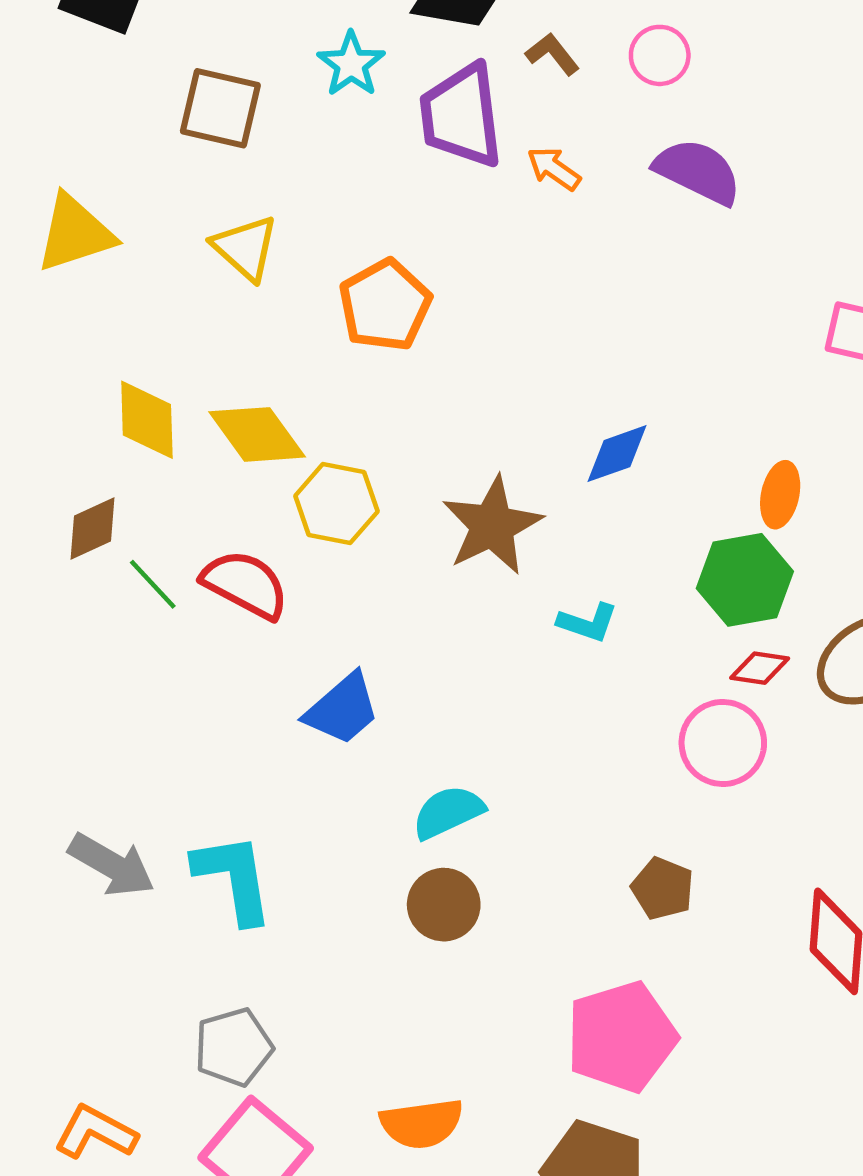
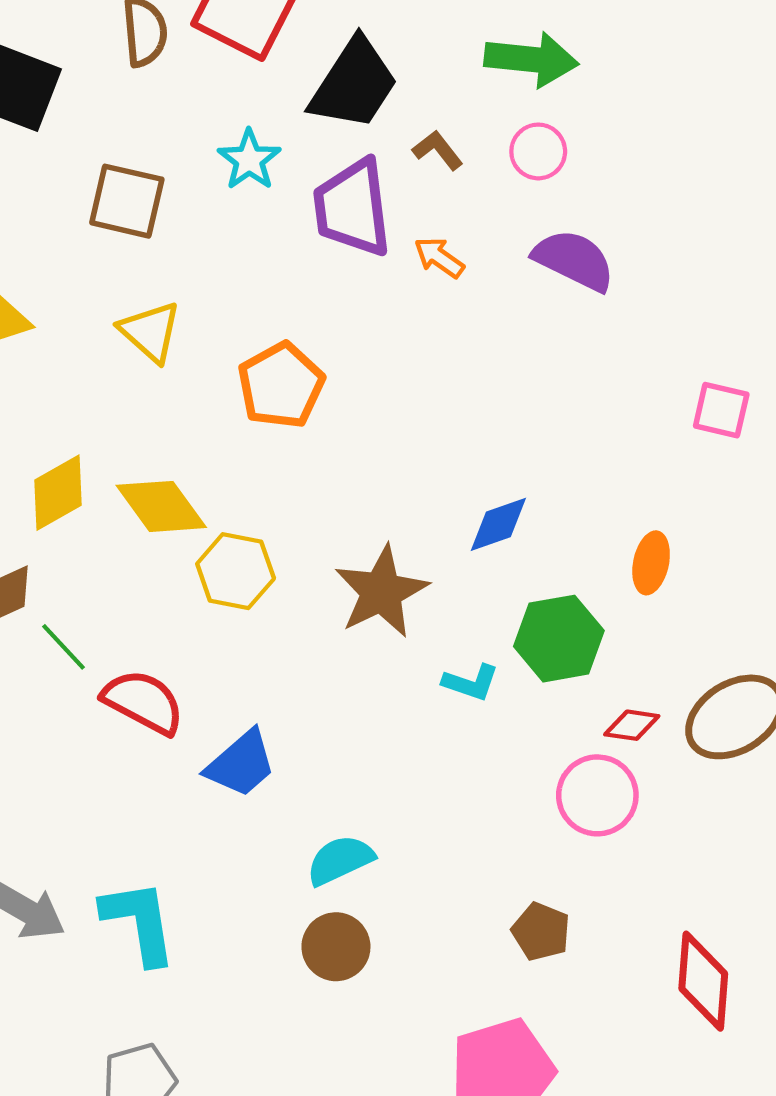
yellow diamond: (147, 420) -> (58, 493), turned 62
green hexagon: (745, 580) -> (559, 639), moved
red semicircle: (245, 584) -> (143, 702), moved

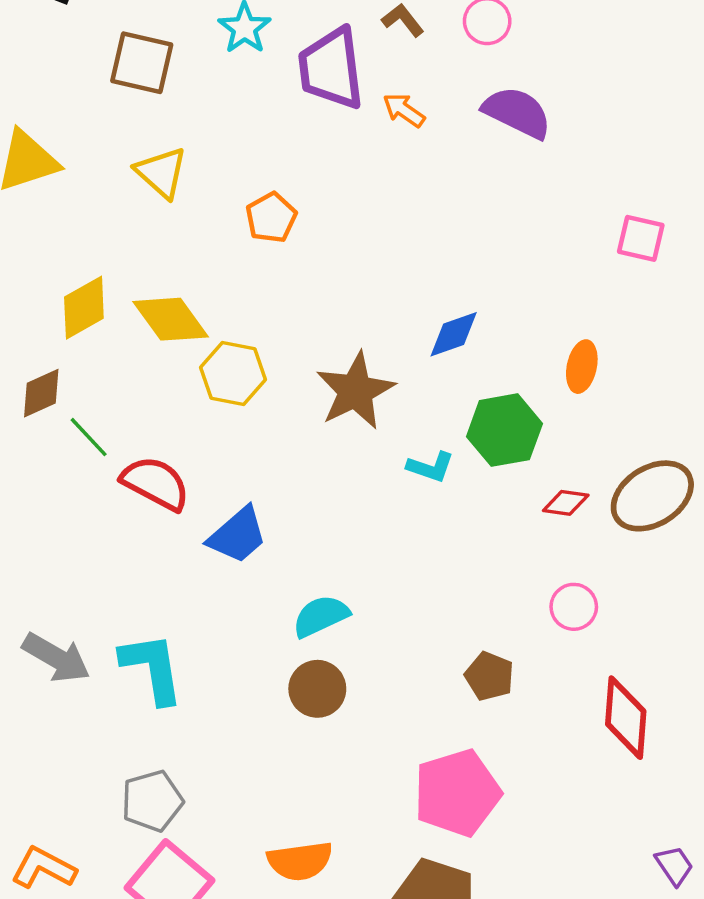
orange pentagon: (281, 385) -> (271, 218), size x0.7
pink circle: (597, 795) -> (574, 607), moved, size x0.7

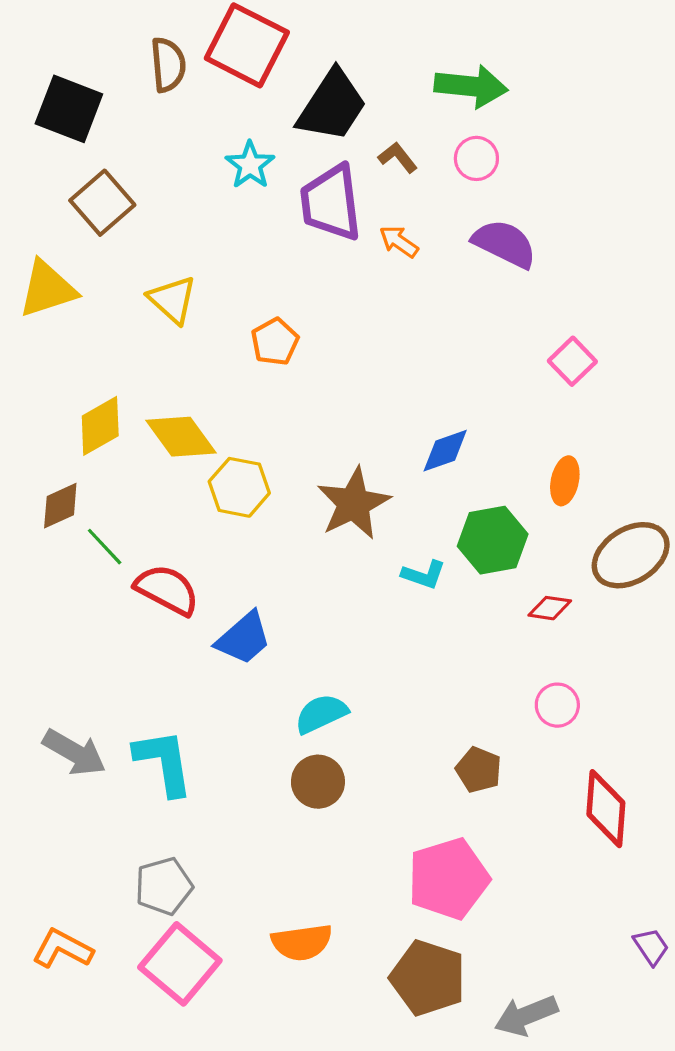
brown square: (142, 63) -> (102, 203), moved, turned 36
pink square: (641, 238) -> (572, 361), moved, turned 33
brown ellipse: (652, 496) -> (631, 555), moved

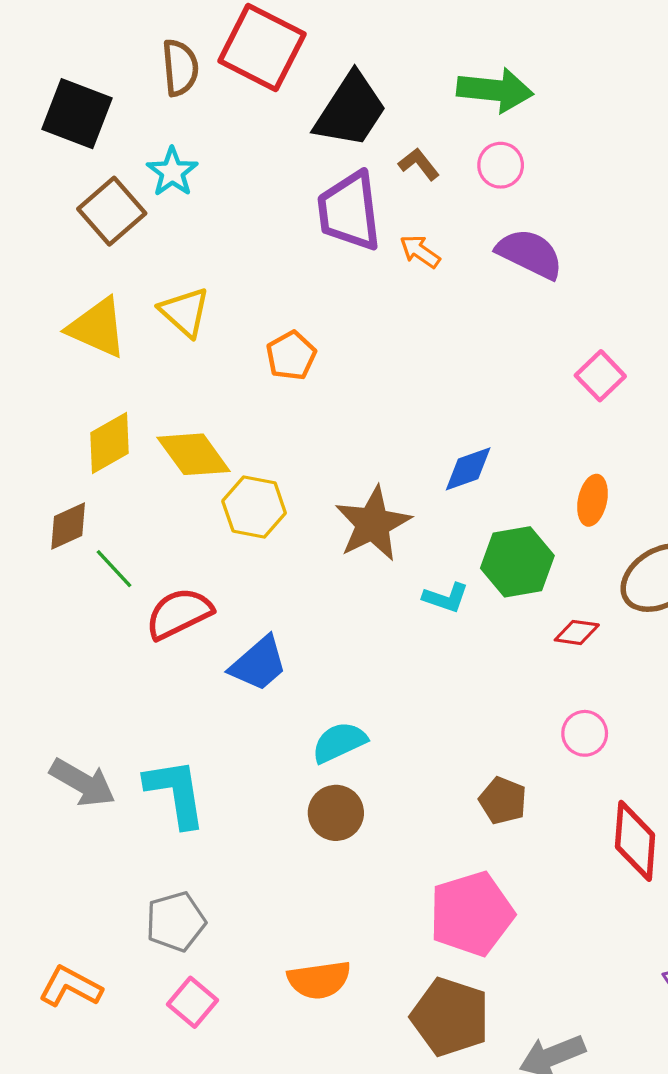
cyan star: (250, 165) -> (172, 172), moved
yellow triangle: (47, 289) -> (97, 328), moved, turned 42
red semicircle: (167, 590) -> (179, 613), turned -54
pink square: (180, 964) -> (192, 1002), size x0.6

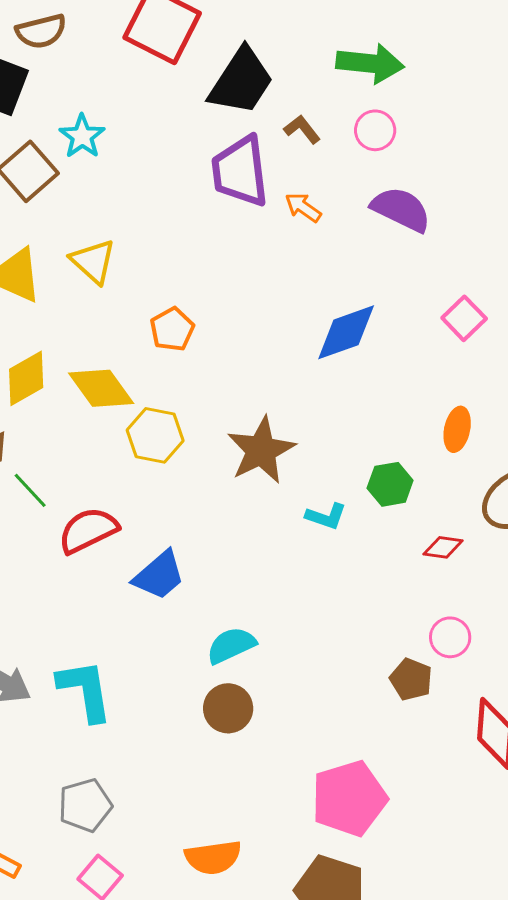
brown semicircle: (180, 68) -> (41, 31), moved, turned 81
orange pentagon: (291, 356) -> (172, 329), moved
blue diamond: (468, 469) -> (346, 332), moved, size x1.4
green hexagon: (517, 562) -> (390, 484), size x0.7
brown pentagon: (503, 801) -> (411, 679), moved

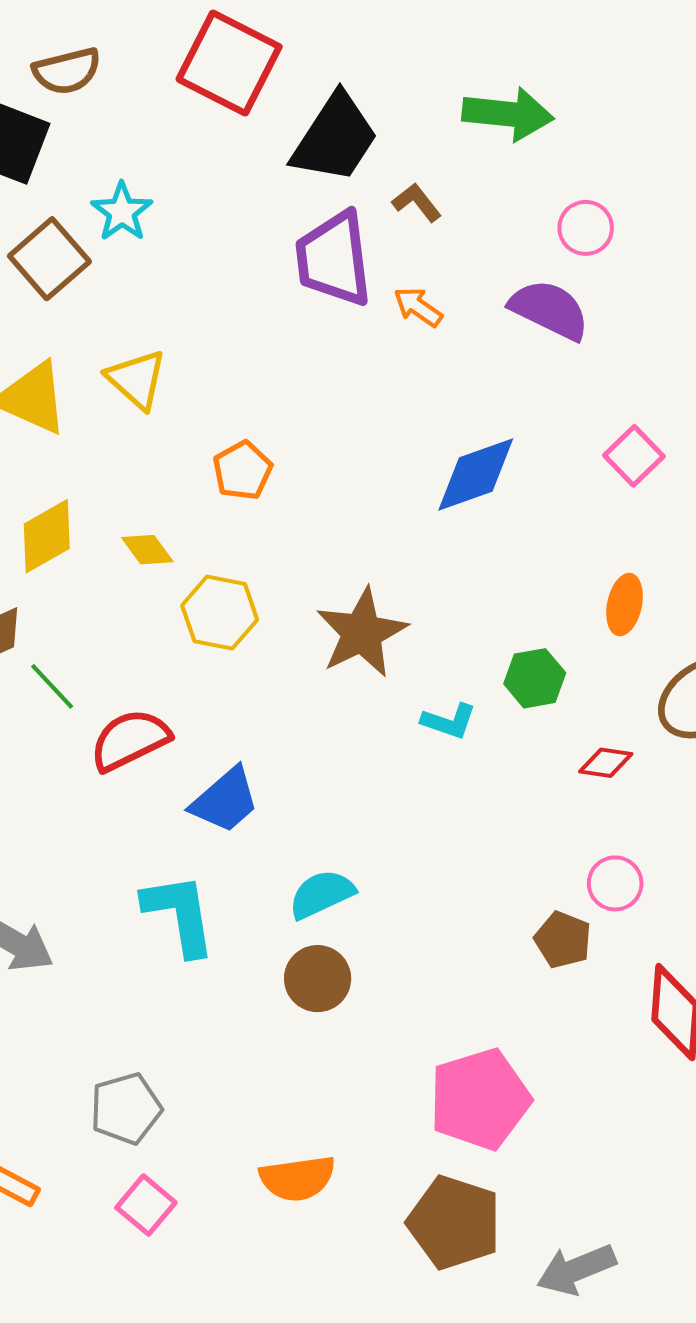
pink circle: (375, 130) -> (586, 228), moved
yellow diamond: (101, 388) -> (147, 550), size x0.6
cyan L-shape: (85, 690) -> (179, 914), moved

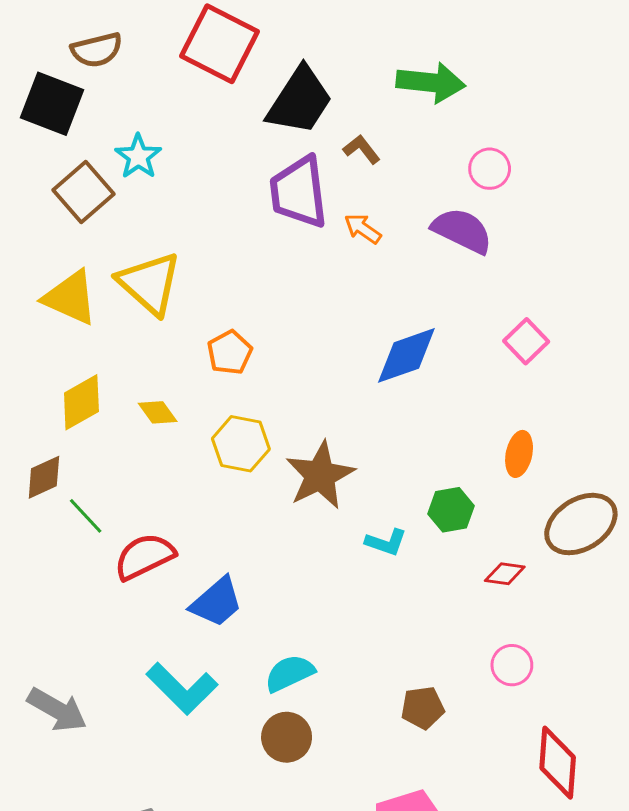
yellow triangle: (137, 379) -> (149, 283), size x1.4
yellow hexagon: (220, 613) -> (241, 444), moved
cyan L-shape: (179, 914) -> (182, 688), turned 144
brown pentagon: (563, 940) -> (423, 708), moved, turned -30

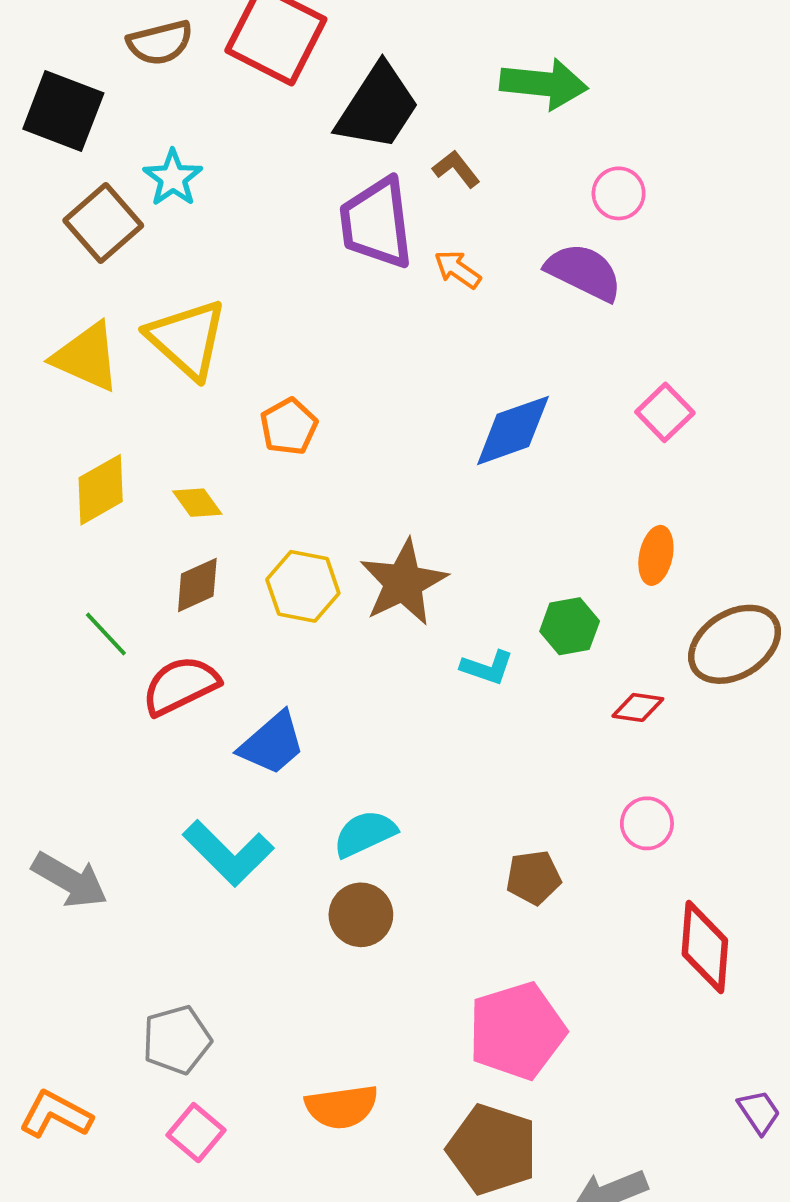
brown semicircle: (97, 50) -> (160, 43), moved
yellow hexagon: (241, 444) -> (303, 586), moved
brown diamond: (44, 477) -> (197, 585), moved

